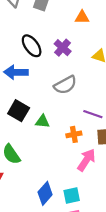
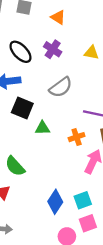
orange triangle: (82, 17) -> (58, 17), moved, turned 40
black square: (19, 111) -> (22, 108), moved

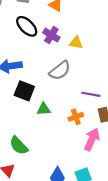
black ellipse: (20, 52) -> (27, 26), moved
yellow triangle: (91, 53) -> (76, 43), moved

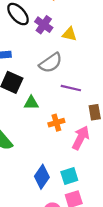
purple line: (91, 94) -> (71, 88), moved
orange cross: (76, 117) -> (56, 123), moved

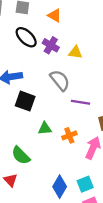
gray semicircle: (51, 63) -> (60, 80), turned -90
green triangle: (31, 103) -> (45, 128), moved

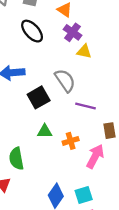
purple cross: (51, 45) -> (72, 32), moved
black square: (25, 101) -> (39, 97), moved, turned 36
green semicircle: (21, 155) -> (16, 159), turned 30

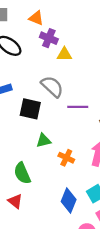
black square: (39, 97) -> (30, 109), turned -35
orange cross: (71, 141) -> (66, 158), moved, turned -35

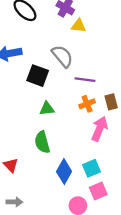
orange cross: (66, 158) -> (87, 104), moved, turned 35
green semicircle: (22, 173) -> (42, 142), moved

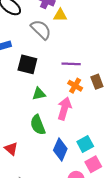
gray semicircle: (62, 56) -> (41, 30), moved
orange cross: (87, 104) -> (75, 86), turned -32
pink arrow: (99, 129) -> (64, 108), moved

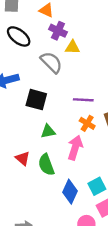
red triangle: (11, 149) -> (23, 158), moved

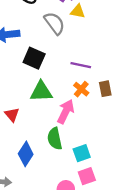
green triangle: (48, 131) -> (41, 91), size x1.5
green semicircle: (46, 165) -> (55, 139), moved
blue diamond: (70, 192) -> (26, 154), moved

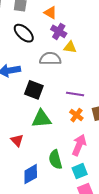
gray semicircle: (54, 23) -> (50, 59), turned -50
pink arrow: (66, 112) -> (79, 145), moved
blue diamond: (26, 154) -> (31, 174), turned 30

